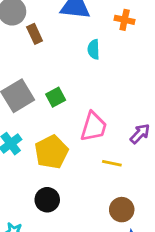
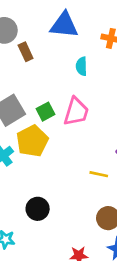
pink trapezoid: (94, 127) -> (76, 112), moved
yellow pentagon: (51, 152) -> (32, 141), moved

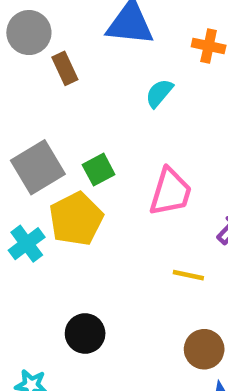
cyan semicircle: (81, 66) -> (159, 93), turned 42
pink trapezoid: (76, 112) -> (170, 192), moved

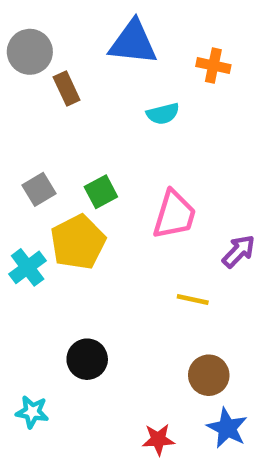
cyan semicircle: (159, 93) -> (163, 114), turned -144
gray square: (38, 167) -> (39, 189), size x0.6

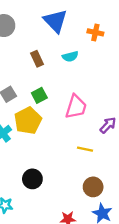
blue triangle: (133, 43) -> (55, 21), turned 40
brown rectangle: (67, 88) -> (37, 59), moved

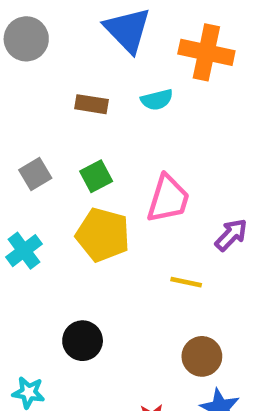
orange cross: (95, 32) -> (206, 52), size x1.6
brown rectangle: (37, 59) -> (92, 104), turned -56
yellow pentagon: (28, 121) -> (103, 235), moved, turned -30

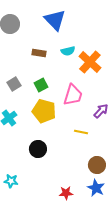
orange cross: (206, 52) -> (90, 62), moved, turned 30
black circle: (83, 341) -> (38, 149), moved
brown circle: (202, 356) -> (97, 165), moved

